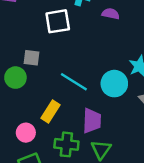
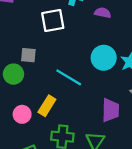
cyan circle: (114, 84) -> (104, 58), moved
purple trapezoid: (92, 121) -> (111, 110), moved
pink circle: (26, 133) -> (22, 114), moved

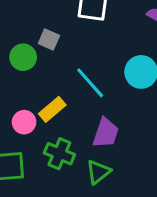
purple trapezoid: (111, 110) -> (106, 133), moved
pink circle: (22, 114) -> (24, 122), moved

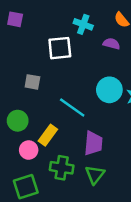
green circle: (23, 57) -> (18, 121), moved

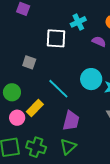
cyan cross: (83, 24) -> (78, 22), turned 35
green cross: (62, 168) -> (36, 147), moved

